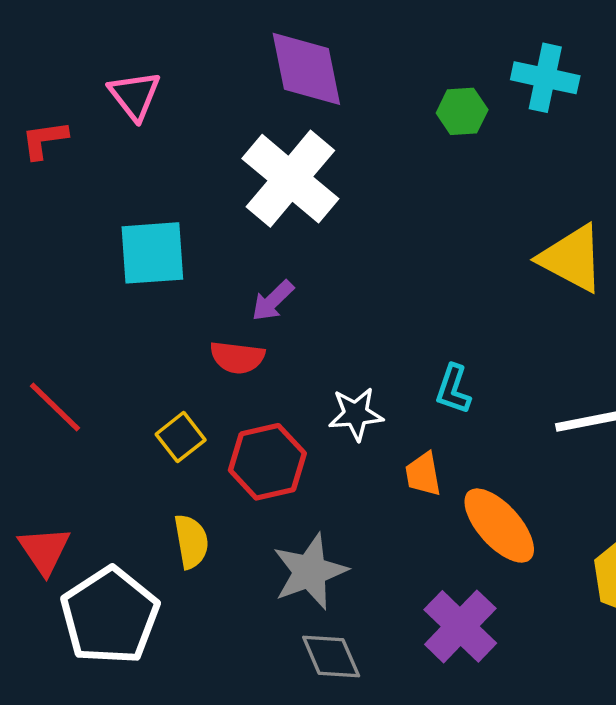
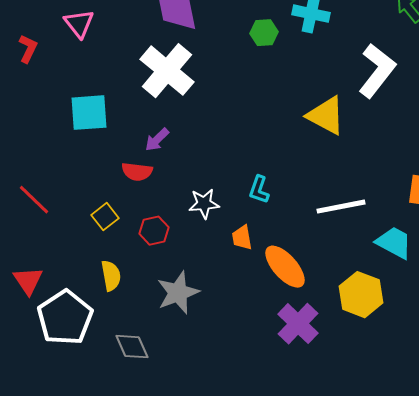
red L-shape: (44, 140) -> (28, 49), turned 124
red hexagon: (267, 462) -> (154, 231), size x0.7
purple cross: (460, 626) -> (298, 324), moved
gray diamond: (331, 656) -> (132, 347), moved

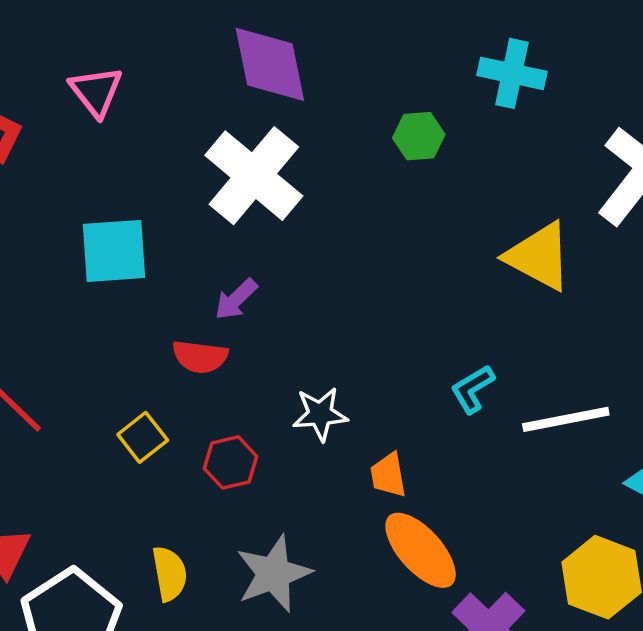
green hexagon: (264, 33) -> (419, 136), moved
cyan L-shape: (259, 190) -> (473, 389), moved, turned 40
orange ellipse: (285, 267) -> (421, 550), moved
yellow semicircle: (111, 276) -> (170, 574), moved

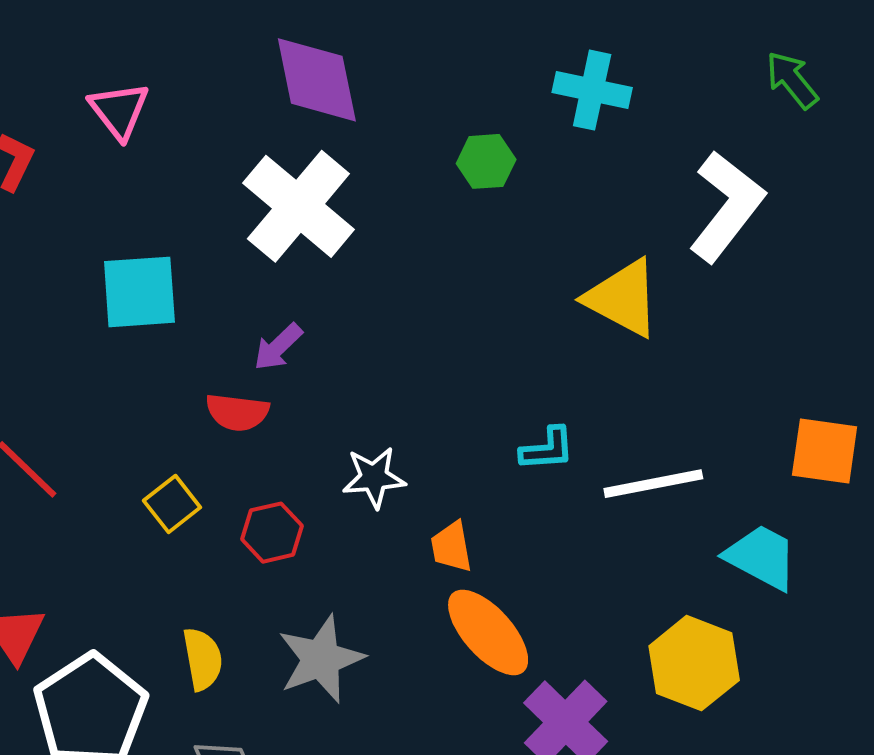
cyan L-shape: (473, 389) -> (547, 449), turned -153

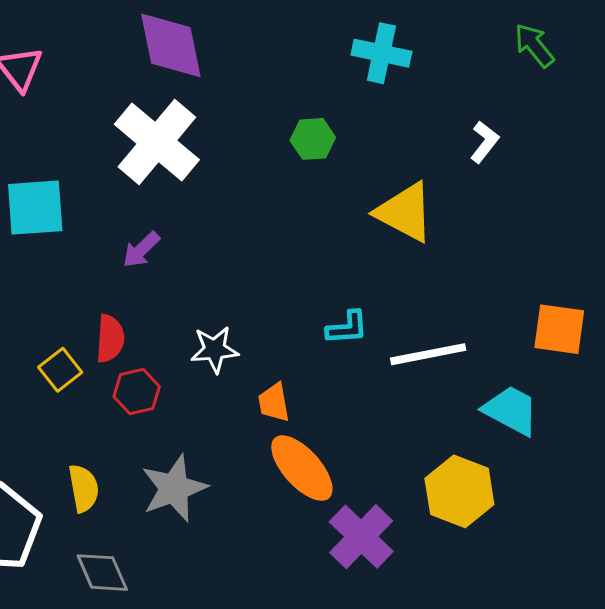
green hexagon: (486, 161) -> (313, 139), moved
white L-shape: (727, 206) -> (484, 142), size x0.5
red semicircle: (237, 412) -> (110, 339), moved, turned -93

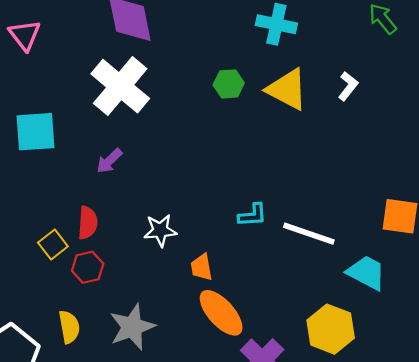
yellow triangle: (405, 212) -> (287, 89), moved
white line: (428, 354) -> (309, 234), turned 30
red hexagon: (137, 392) -> (88, 267), moved

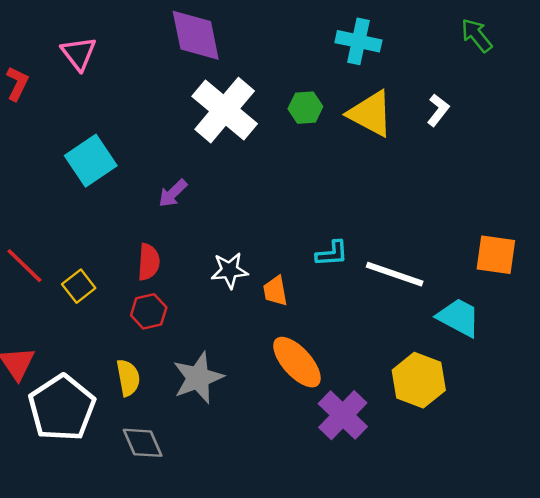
white cross: (120, 86) -> (225, 110), moved
cyan square: (36, 132) -> (91, 161), turned -30
yellow square: (53, 244) -> (79, 286), moved
orange trapezoid: (202, 267) -> (275, 291), moved

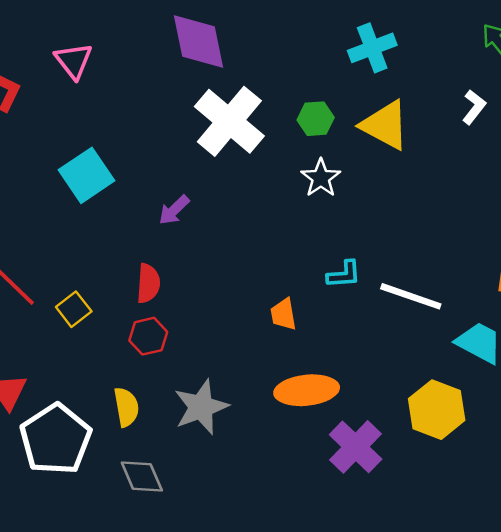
cyan cross: (358, 41) -> (372, 48), turned -33
white L-shape: (438, 110) -> (474, 107), moved
white star: (229, 270) -> (321, 178), moved, turned -30
orange ellipse: (297, 362) -> (307, 390), turned -54

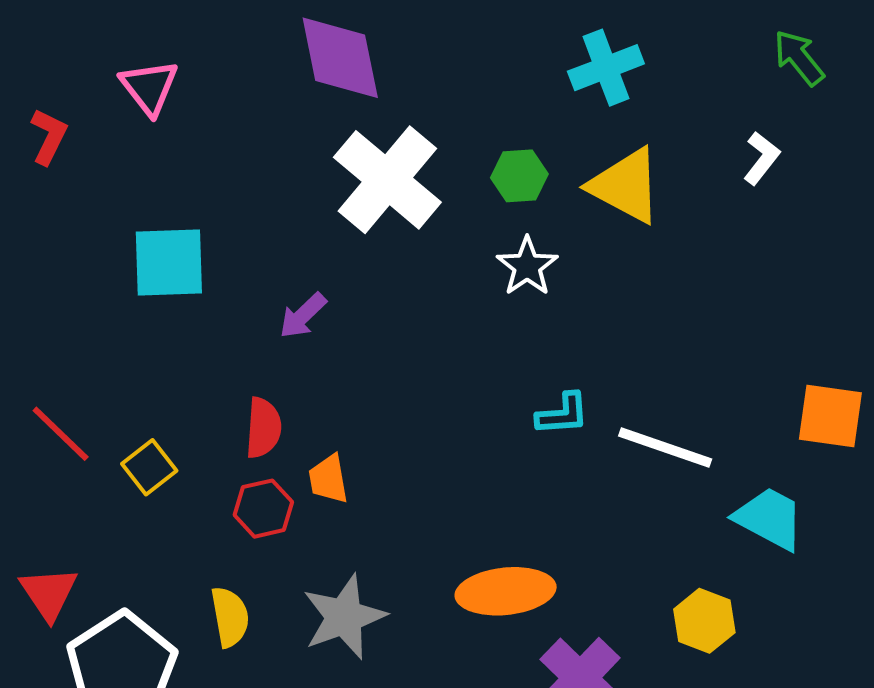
cyan square: (87, 175) -> (169, 262), turned 32
orange trapezoid: (283, 314) -> (328, 479), moved
yellow hexagon: (437, 410) -> (704, 621), size x0.7

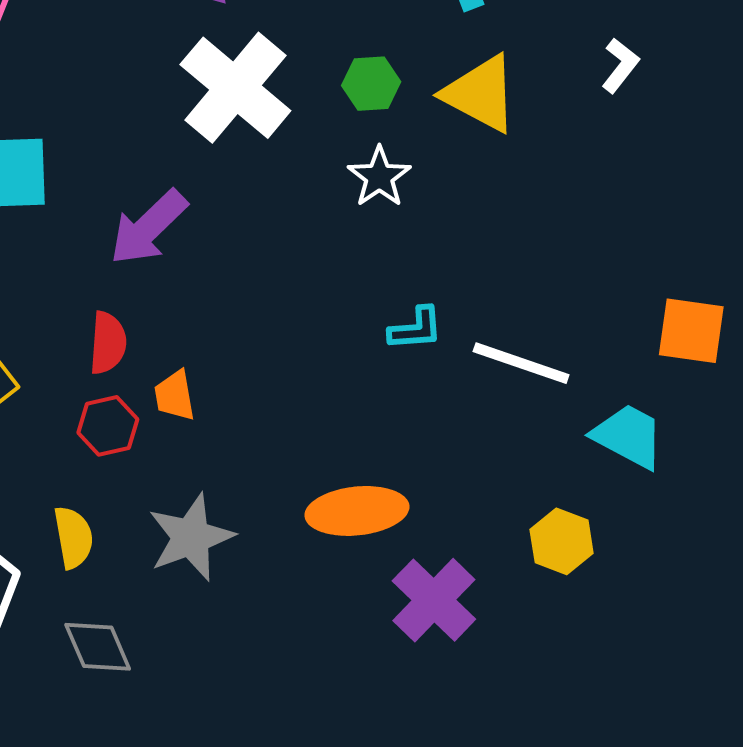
purple arrow: (303, 316) -> (148, 227), size x1.6

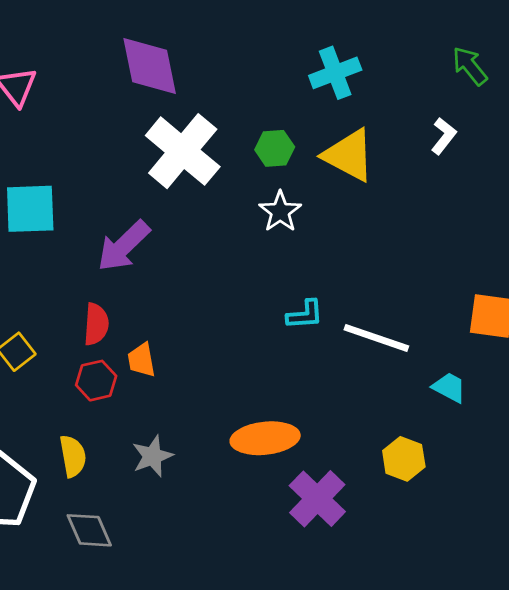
cyan trapezoid: (628, 436) -> (449, 387), size x0.7
gray star: (191, 537) -> (152, 456), size x0.7

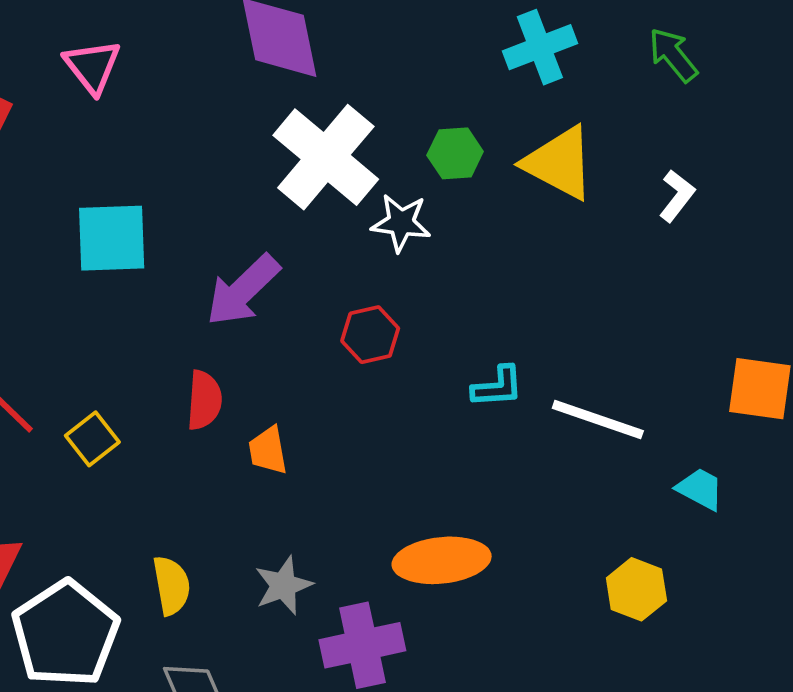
green arrow: (470, 66) -> (673, 55), moved
white L-shape: (444, 136) -> (677, 196), moved
white star: (280, 212) -> (401, 223), moved, turned -30
red hexagon: (96, 381) -> (370, 335), moved
purple cross: (317, 499) -> (362, 645), moved, turned 34

